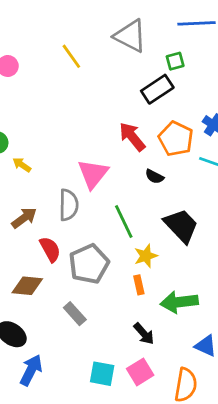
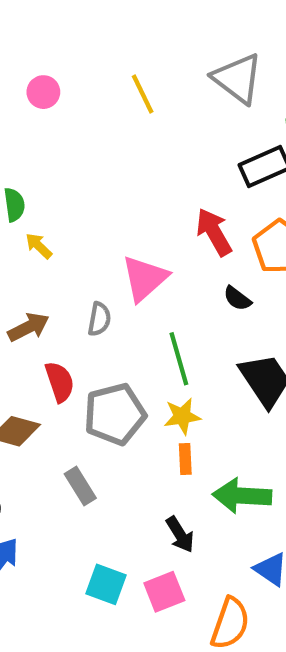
gray semicircle: (69, 205) -> (99, 319), size x0.7
yellow star: (146, 256) -> (182, 416), moved

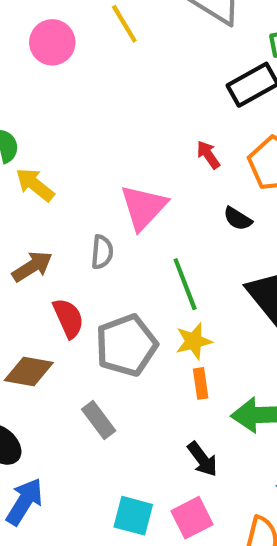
pink circle: (43, 92) -> (52, 42), moved, size x1.4
red arrow: (214, 232) -> (208, 155), size x0.6
yellow arrow: (39, 246) -> (35, 185), size x1.4

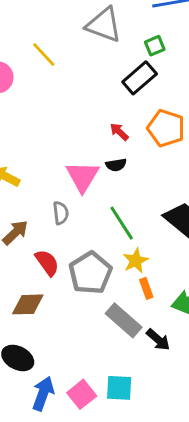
black semicircle: (238, 219) -> (116, 165), moved, turned -30
gray rectangle: (99, 420) -> (124, 320), moved, size x1.4
pink square: (192, 518) -> (82, 394), moved

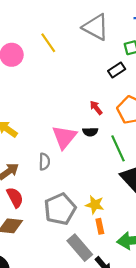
black rectangle: (140, 78) -> (117, 70), size x0.7
green line: (122, 223) -> (118, 148), moved
yellow star: (136, 261) -> (95, 205), turned 30
red semicircle: (47, 263) -> (15, 197), moved

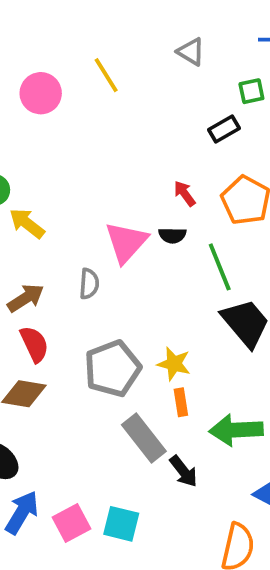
gray triangle: (96, 27) -> (191, 52), size x0.6

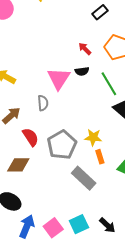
red semicircle: (34, 344) -> (31, 137), moved
black arrow: (184, 471) -> (107, 225), moved
cyan square: (121, 524) -> (79, 224), turned -30

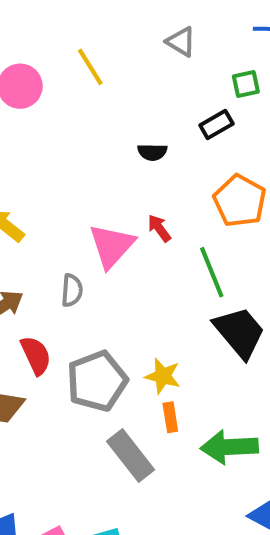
red arrow: (85, 49) -> (159, 228), moved
black semicircle: (82, 71) -> (152, 152), moved

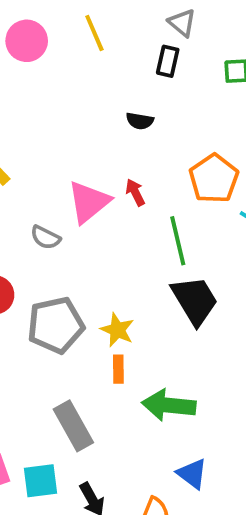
black rectangle: (216, 124) -> (168, 61), moved, turned -56
gray semicircle: (72, 290) -> (45, 237), turned 104
gray rectangle: (131, 456) -> (73, 426), moved

